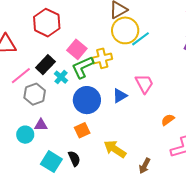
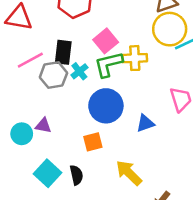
black rectangle: (45, 65) -> (63, 52), turned -48
gray hexagon: (35, 94) -> (53, 75), moved
blue triangle: (120, 96) -> (145, 123), moved

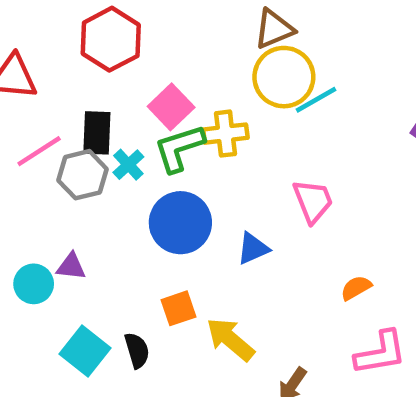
orange square: (93, 142) -> (178, 308), moved

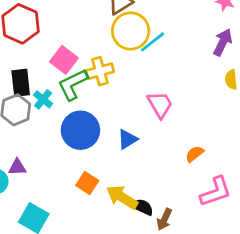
orange square: (178, 308) -> (87, 183), turned -30
black semicircle: (137, 350) -> (142, 207), moved, turned -40

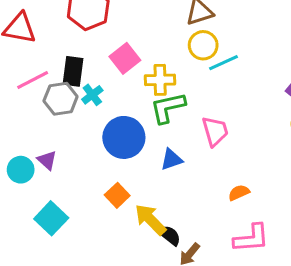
yellow circle: (131, 31) -> (203, 45), size x0.7
green L-shape: (73, 84) -> (168, 108), moved
purple triangle: (17, 167) -> (47, 160), turned 30

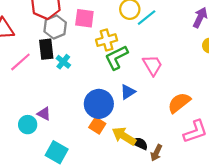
pink square: (125, 58) -> (84, 18), moved, turned -30
gray hexagon: (61, 99) -> (55, 27), moved
blue circle: (124, 137) -> (99, 104), moved
orange semicircle: (239, 193) -> (179, 103), size x1.6

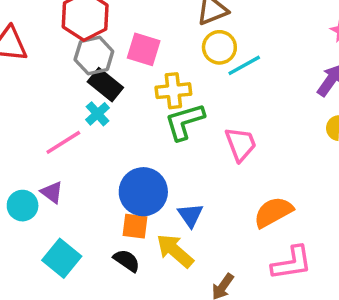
black rectangle: (46, 49) -> (105, 85), moved, turned -54
pink line: (20, 62) -> (63, 142), moved
blue triangle: (128, 92) -> (190, 215), moved, turned -42
orange square: (97, 125) -> (135, 226), turned -35
black semicircle: (140, 143) -> (127, 261), moved

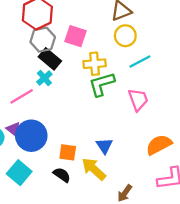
cyan line: (244, 65) -> (140, 62), moved
blue circle: (143, 192) -> (31, 136), moved

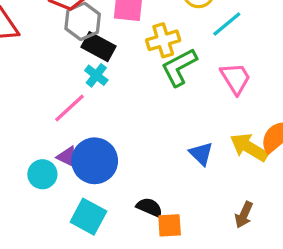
orange square: (68, 152) -> (170, 225), moved
yellow arrow: (94, 169) -> (249, 147), moved

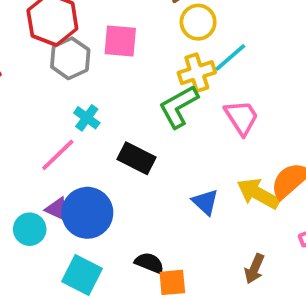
yellow cross: (163, 40) -> (197, 73), moved
black rectangle: (99, 47) -> (137, 158), moved

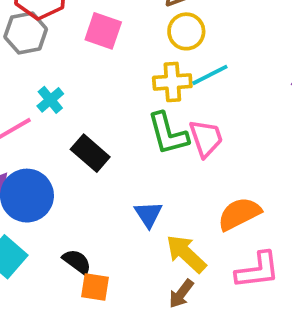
gray hexagon: (70, 58) -> (26, 33), moved
green L-shape: (179, 107) -> (168, 134), moved, turned -90
yellow arrow: (258, 194) -> (186, 254), moved

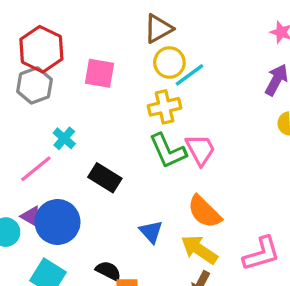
cyan line: (210, 75) -> (189, 75), moved
blue triangle: (148, 214) -> (151, 232), moved
orange semicircle: (239, 214) -> (204, 212), moved, turned -99

